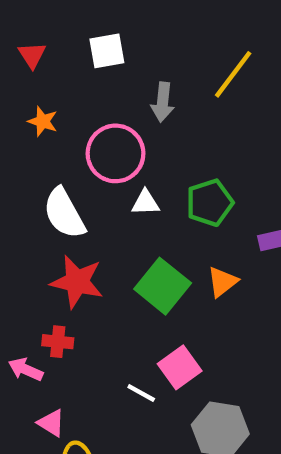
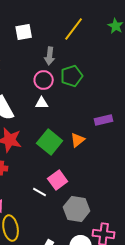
yellow line: (233, 74) -> (74, 29), moved
pink circle: (115, 153) -> (44, 80), moved, size x0.7
green pentagon: (210, 203) -> (72, 76), moved

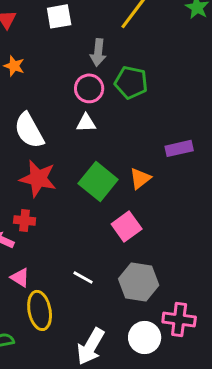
green pentagon: (72, 76) -> (131, 82), turned 30
pink square: (58, 180) -> (127, 226), moved
white line: (40, 192) -> (83, 277), moved

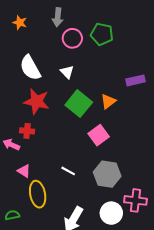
gray arrow: (98, 52) -> (58, 17), moved
white triangle: (86, 123) -> (67, 72), moved, turned 48

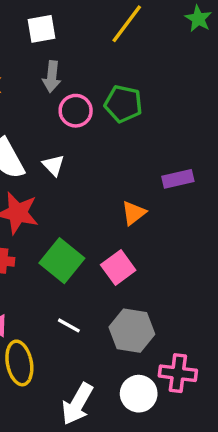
white triangle: (67, 72) -> (53, 165), moved
green square: (79, 104) -> (62, 261), moved

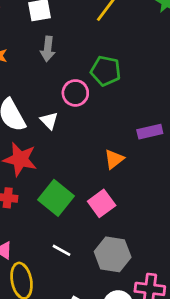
pink circle: (76, 111) -> (75, 93), moved

